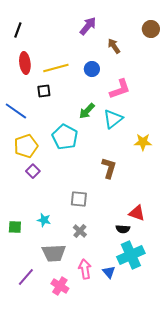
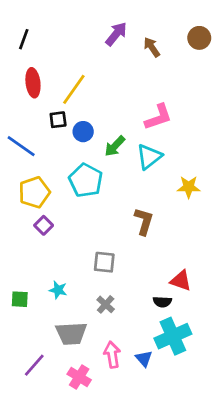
brown arrow: (114, 46) -> (152, 47), moved
yellow line: (56, 68) -> (74, 89), turned -40
blue circle: (92, 69) -> (83, 132), moved

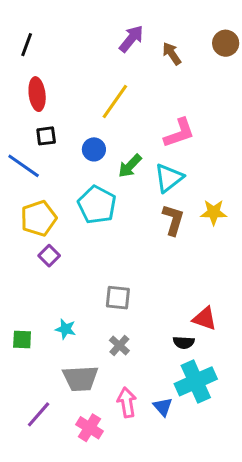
yellow line: (74, 89) -> (115, 102), moved
black square: (58, 120) -> (46, 136), moved
brown L-shape: (144, 221) -> (173, 220), moved

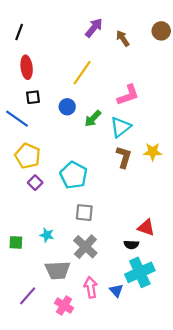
cyan pentagon: (97, 205) -> (74, 175), moved
yellow pentagon: (39, 218) -> (28, 156), turned -30
gray cross: (119, 345) -> (85, 247), size x1.6

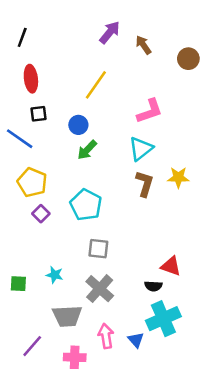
brown circle: (161, 31) -> (188, 59), moved
green arrow: (93, 119) -> (87, 150), moved
pink cross: (64, 305) -> (75, 357), turned -30

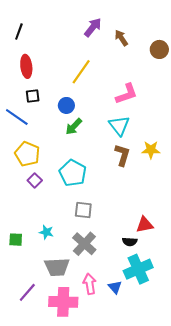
cyan triangle: (141, 149) -> (119, 126), turned -30
red triangle: (171, 266) -> (145, 225), turned -30
pink cross: (75, 357) -> (63, 302), size x1.5

